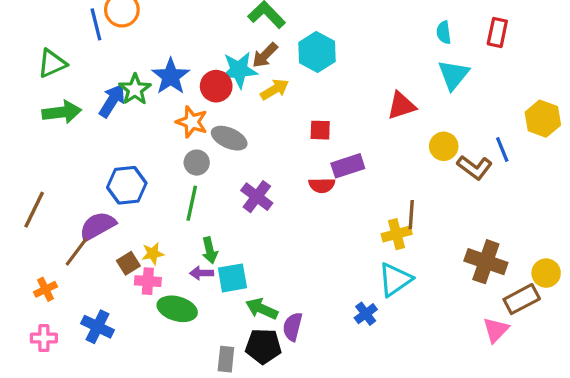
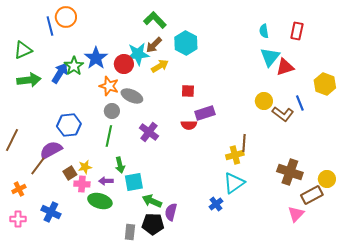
red triangle: (401, 106) -> (285, 67), moved
purple arrow: (202, 273) -> (106, 181), moved

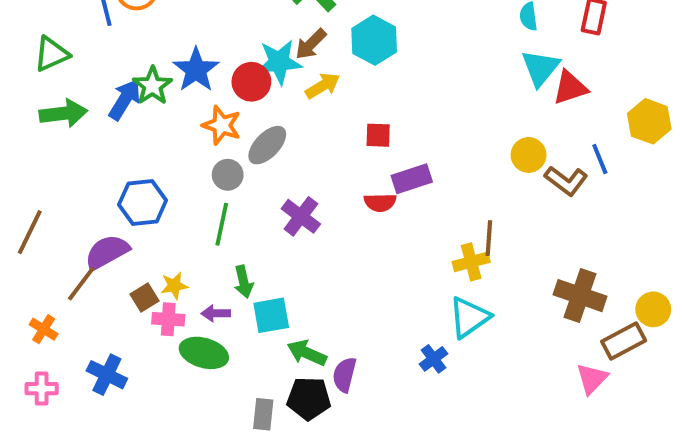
gray ellipse: (132, 96) -> (267, 145), turned -70
orange cross: (19, 189) -> (44, 329), turned -32

